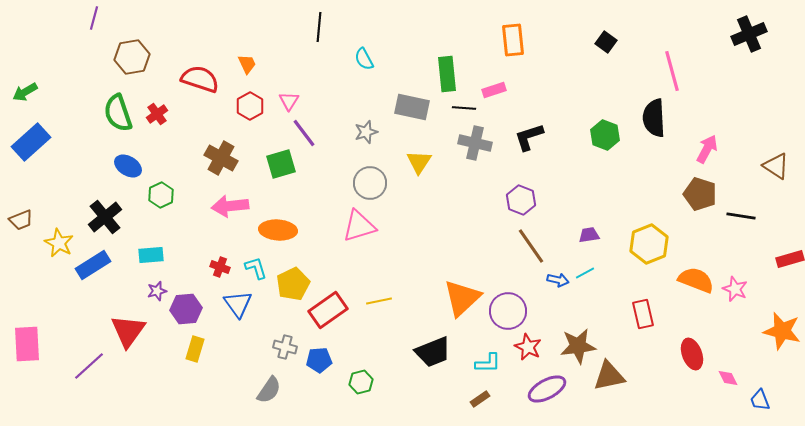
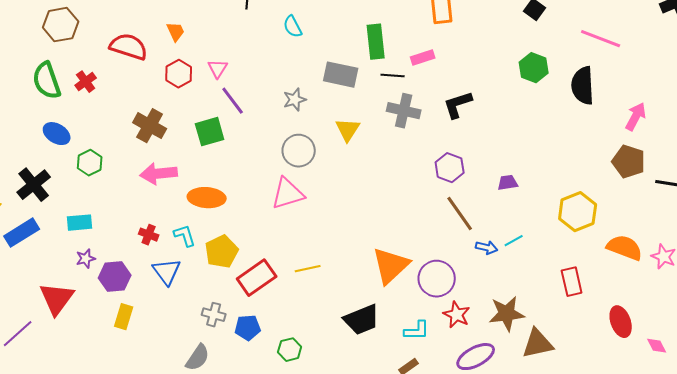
pink line: (672, 71) -> (601, 39), turned -54
green hexagon: (605, 135) -> (534, 68), moved
purple trapezoid: (589, 235) -> (508, 183), moved

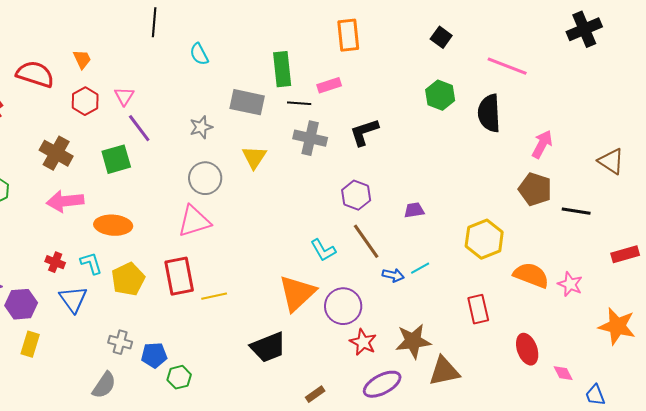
red rectangle: (257, 278) -> (179, 276), moved, turned -66
cyan L-shape: (417, 331) -> (323, 250), moved, turned 60
green hexagon: (290, 350) -> (179, 377), moved

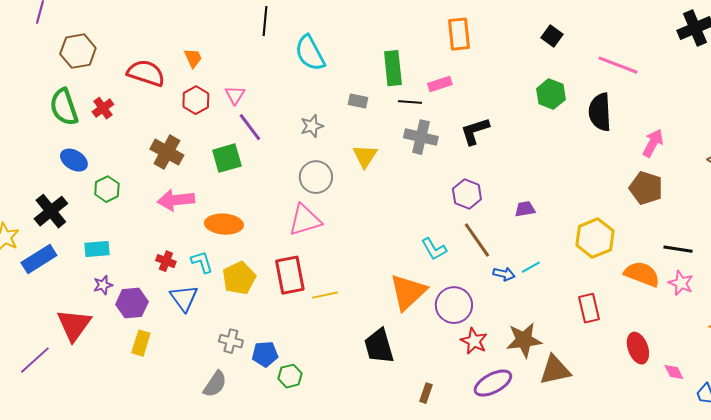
cyan semicircle: (199, 54) -> (310, 53), size x1.6
gray rectangle: (247, 102) -> (358, 101), size x0.6
black line: (576, 211) -> (678, 249), moved
black trapezoid: (268, 347) -> (379, 346), turned 96
brown rectangle: (315, 394) -> (426, 393), turned -36

